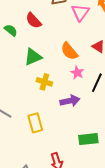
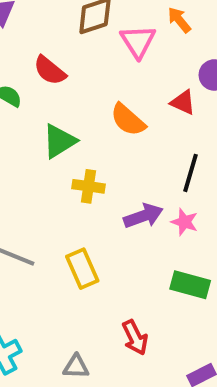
pink star: (77, 73) -> (184, 222), moved
green rectangle: (88, 139) -> (190, 285), turned 30

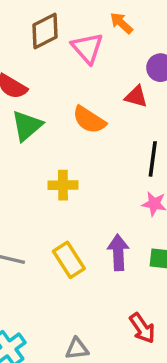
green triangle: (59, 141) -> (27, 126), moved
purple arrow: (143, 216) -> (118, 252), moved, turned -64
red arrow: (135, 337) -> (142, 328), moved

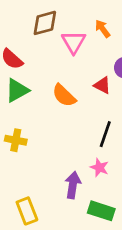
yellow cross: (63, 185) -> (16, 140), moved
purple arrow: (118, 252) -> (73, 185), moved
yellow rectangle: (69, 260) -> (27, 211), moved

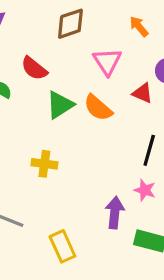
pink triangle: (74, 42) -> (107, 62), moved
green triangle: (17, 90) -> (60, 105), moved

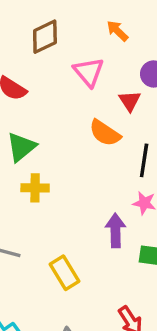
red triangle: (142, 93) -> (130, 101), turned 40
green triangle: (60, 105) -> (21, 147), moved
orange semicircle: (98, 108) -> (105, 133), moved

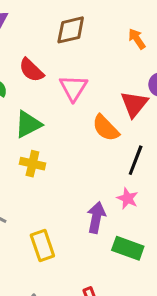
pink triangle: (89, 72) -> (73, 88), moved
red triangle: (130, 101) -> (134, 104), size x1.4

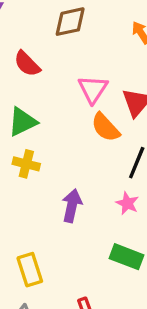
pink triangle: (73, 88) -> (93, 89), moved
purple arrow: (96, 217) -> (72, 206), moved
yellow rectangle: (42, 245) -> (30, 270), moved

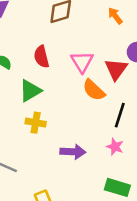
red semicircle: (27, 64) -> (42, 57), moved, turned 35
purple arrow: (72, 206) -> (73, 152), turned 85

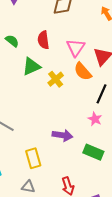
yellow cross: (36, 123) -> (56, 79), moved, turned 35
purple arrow: (73, 152) -> (62, 135), moved

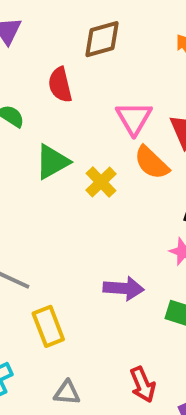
red semicircle: (43, 40) -> (60, 85), moved
yellow rectangle: (33, 158) -> (48, 326), moved

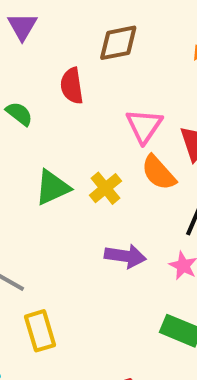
green triangle: (52, 162) -> (52, 187), moved
purple arrow: (124, 288) -> (125, 256), moved

